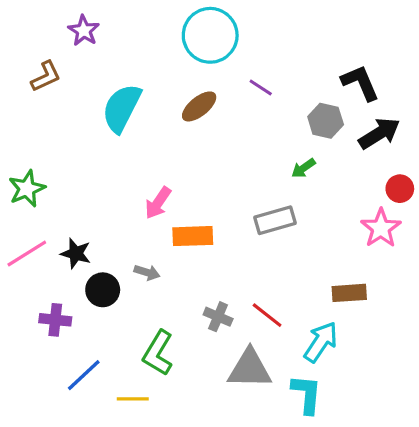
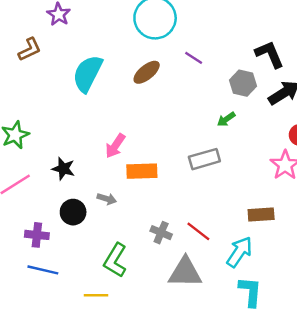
black star: (76, 253) -> (63, 169), moved
blue line: (84, 375) -> (43, 270), moved, turned 56
cyan L-shape: (307, 394) -> (250, 292), moved

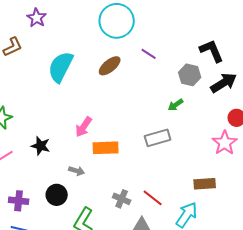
black circle: (73, 212) -> (57, 195), moved

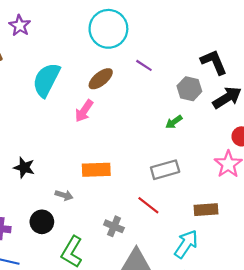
pink arrow: (84, 127) -> (84, 111), moved
gray rectangle: (158, 138) -> (165, 170), moved
red line: (153, 198) -> (148, 205), moved

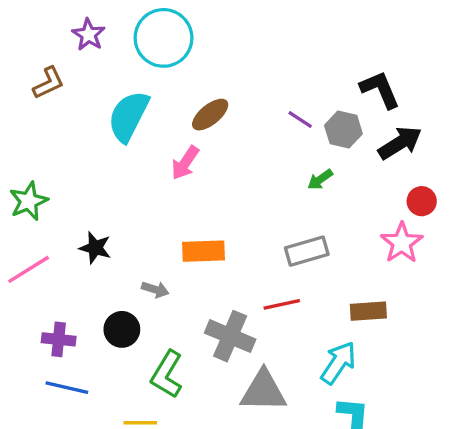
cyan circle: (108, 29) -> (164, 38), moved
purple line: (144, 65) -> (300, 120), moved
red line: (148, 205) -> (282, 304), turned -50
gray cross: (114, 226) -> (230, 336), size x1.6

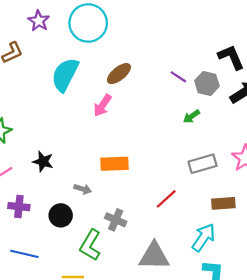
gray rectangle: (307, 251) -> (203, 164), moved
red line: (282, 304) -> (166, 199), turned -30
gray cross: (230, 336) -> (116, 220), moved, size x0.7
purple cross: (59, 339) -> (19, 207), moved

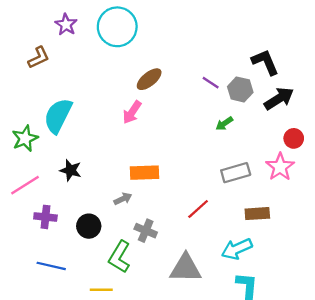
cyan semicircle: (65, 75) -> (58, 116), moved
gray arrow: (83, 189) -> (123, 199), moved, turned -42
cyan arrow: (204, 237) -> (237, 249), turned -148

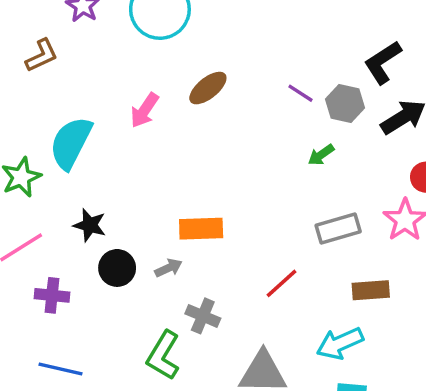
black L-shape: (265, 62) -> (383, 62), turned -100
pink arrow: (132, 112) -> (145, 110), moved
black circle: (89, 226) -> (117, 268), moved

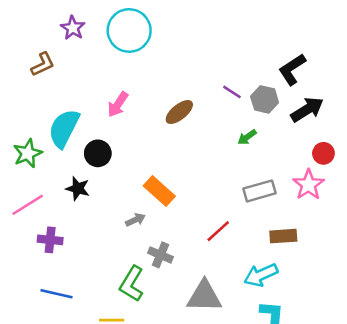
brown ellipse: (208, 88) -> (179, 112), moved
orange rectangle: (201, 229) -> (159, 191), turned 44
black circle: (117, 268) -> (98, 153), moved

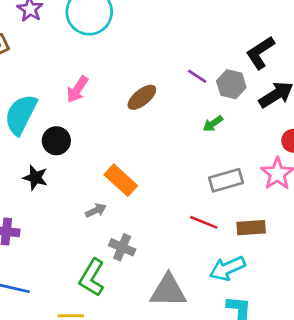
red line: (218, 231) -> (204, 222), moved, turned 64

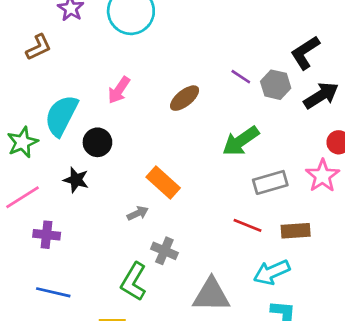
green arrow: (213, 124) -> (241, 141), moved, size x1.8

